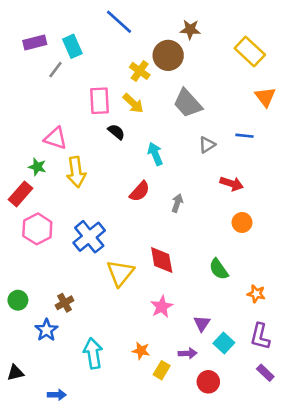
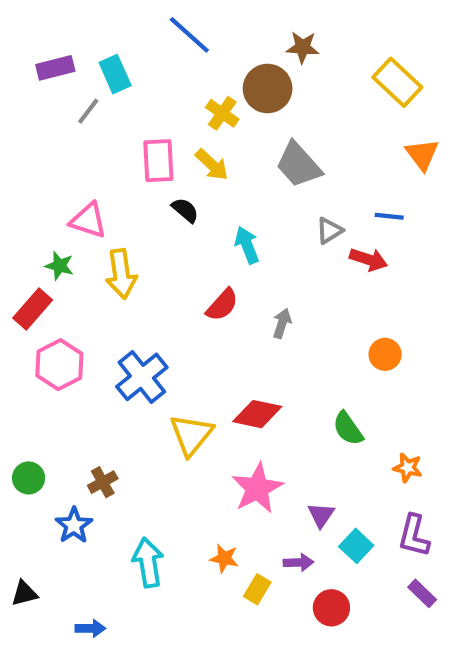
red arrow: (232, 184) -> (369, 260), moved
red diamond: (162, 260) -> (257, 414), turned -68
pink star: (162, 307) -> (257, 488), size x1.4

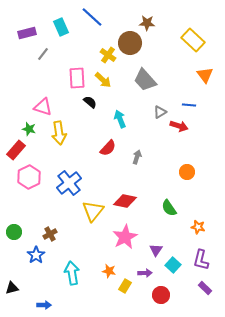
cyan rectangle: (115, 74) -> (61, 27), moved

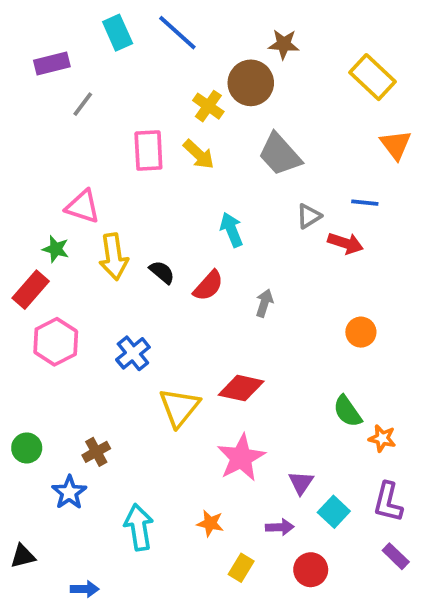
cyan rectangle: (61, 27) -> (118, 33), moved
black semicircle: (90, 102) -> (162, 272), moved
blue cross: (69, 183) -> (133, 353), size x0.7
green semicircle: (169, 208) -> (347, 411), moved
yellow rectangle: (125, 286) -> (241, 568), moved

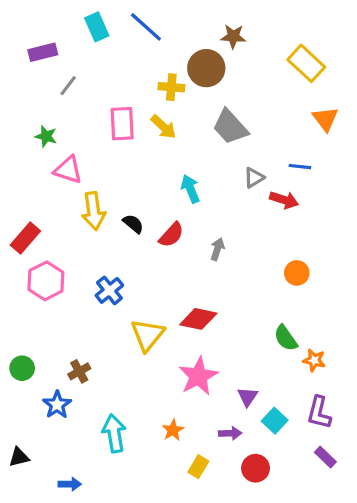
yellow cross: (208, 106) -> (171, 87), turned -30
green star: (56, 249) -> (46, 136), moved
orange star: (210, 523) -> (173, 430), turned 30

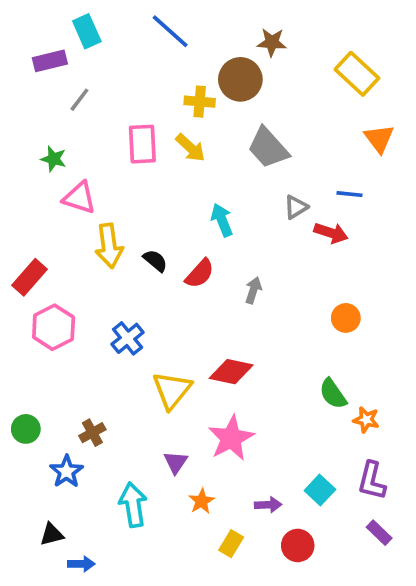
cyan rectangle: (97, 27) -> (87, 31), moved
purple triangle: (248, 397) -> (176, 462), moved
black triangle: (19, 457) -> (52, 534), moved

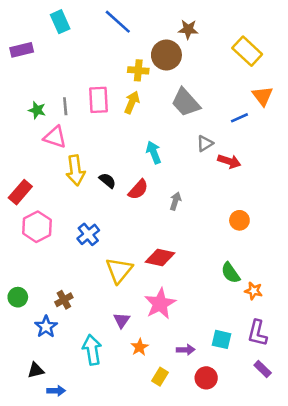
purple rectangle: (50, 61) -> (22, 50), moved
gray line: (79, 100) -> (65, 106), moved, turned -42
yellow arrow: (190, 148) -> (132, 102), turned -110
blue line: (350, 194) -> (239, 118), moved, turned -30
cyan square: (320, 490) -> (222, 339), turned -30

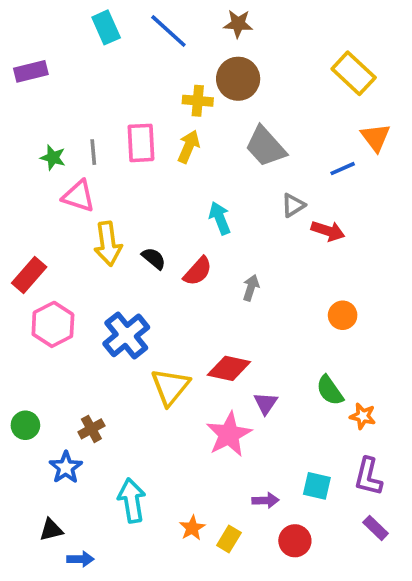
cyan rectangle: (60, 22) -> (106, 27), moved
brown star: (188, 29) -> (238, 24), moved
blue cross: (88, 234) -> (126, 335), size x1.4
purple triangle: (122, 320) -> (266, 403), moved
orange star: (140, 347) -> (192, 528), moved

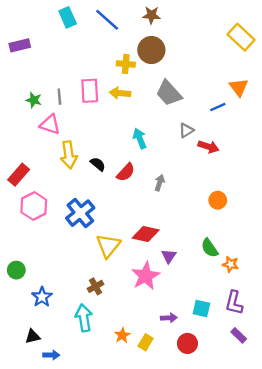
yellow rectangle: (354, 73) -> (241, 37), moved
yellow arrow: (189, 147) -> (120, 93), turned -108
brown cross: (91, 429) -> (95, 286), moved

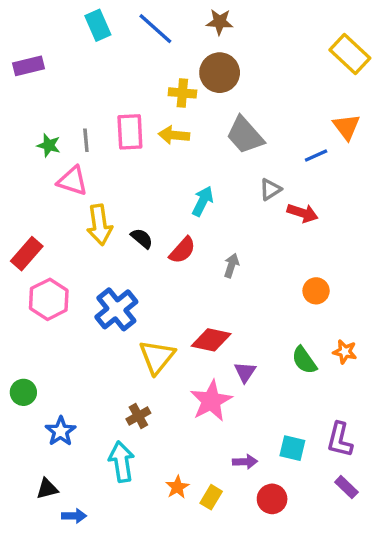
cyan arrow: (140, 139) -> (203, 201), turned 48
orange star: (231, 264) -> (345, 352), moved

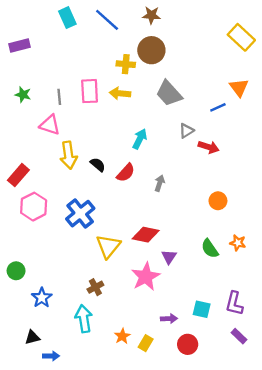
green star: (49, 145) -> (23, 95), moved

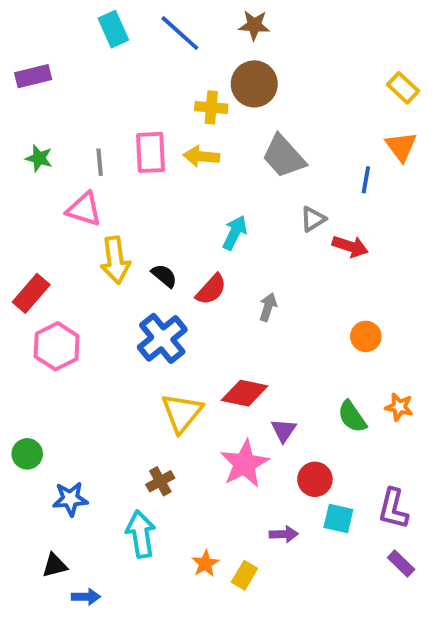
yellow rectangle: (241, 37) -> (403, 88), moved, size x0.7
blue line: (218, 107) -> (366, 180), turned -56
blue cross: (80, 214) -> (162, 338), moved
blue star: (42, 298) -> (70, 499), turned 30
red circle: (188, 344) -> (315, 479), moved

